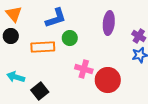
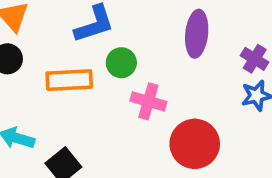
pink cross: (84, 69) -> (148, 101), moved

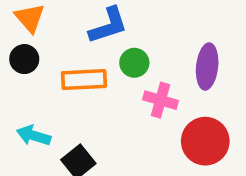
purple ellipse: (197, 34) -> (207, 67), moved

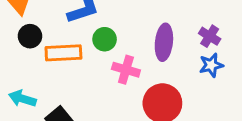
black circle: (24, 59) -> (30, 36), moved

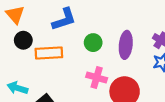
green circle: (105, 39) -> (93, 43), moved
pink cross: (126, 70) -> (97, 77), moved

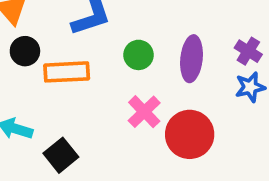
pink cross: (97, 77) -> (144, 112), turned 30

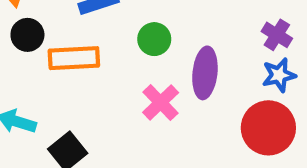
purple ellipse: (192, 59) -> (205, 73), moved
red circle: (190, 134) -> (268, 128), moved

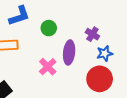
purple cross: (277, 35) -> (92, 34), moved
green circle: (154, 39) -> (49, 28), moved

